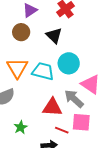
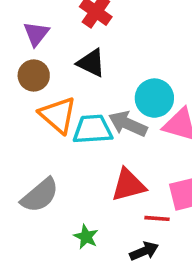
cyan circle: (69, 63) -> (154, 98), moved
orange triangle: (17, 68) -> (58, 115), moved
gray arrow: (74, 99) -> (128, 124), moved

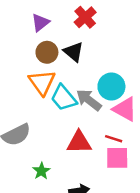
brown circle: (34, 76) -> (47, 52), moved
cyan trapezoid: (93, 129) -> (64, 98), turned -140
red line: (157, 218) -> (114, 139), moved

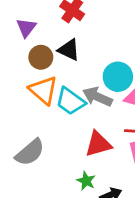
green star: (41, 171) -> (86, 181), moved

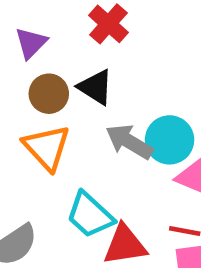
gray arrow: (97, 97) -> (129, 142), moved
cyan trapezoid: (70, 101) -> (90, 215), moved

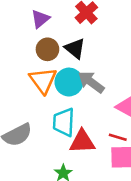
cyan circle: (170, 140) -> (69, 82), moved
cyan trapezoid: (90, 215) -> (64, 122), turned 44

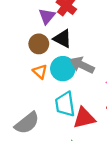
purple triangle: (40, 19) -> (47, 16), moved
orange triangle: (43, 80) -> (40, 72), size x0.6

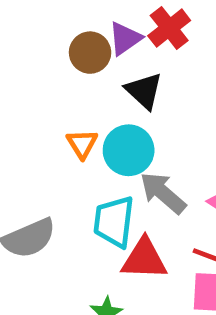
brown circle: (39, 44) -> (90, 53), moved
gray arrow: (82, 65) -> (163, 193), moved

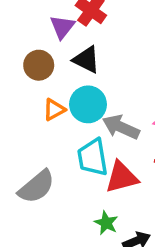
brown circle: (90, 53) -> (39, 65), moved
orange triangle: (82, 144) -> (54, 110), turned 50

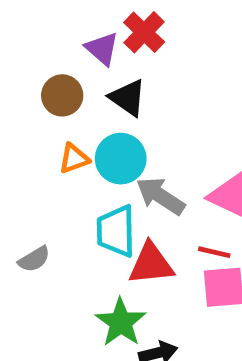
purple triangle: (62, 27) -> (102, 49), turned -36
gray semicircle: (37, 187) -> (34, 259), size x0.6
green star: (106, 223) -> (121, 322), size x1.5

